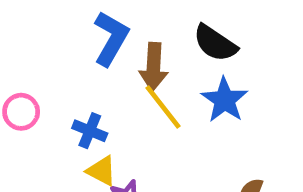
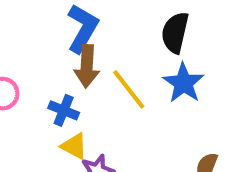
black semicircle: (215, 43) -> (175, 33), turned 69
brown arrow: (154, 67) -> (87, 66), moved

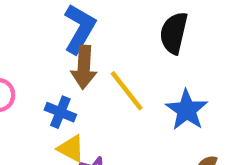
blue star: (183, 83) -> (187, 110), moved

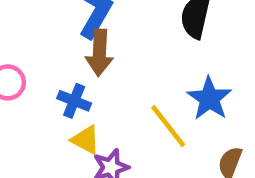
yellow line: (127, 91) -> (168, 126), moved

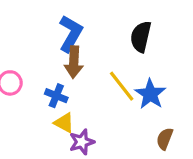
yellow line: (168, 126) -> (122, 86), moved

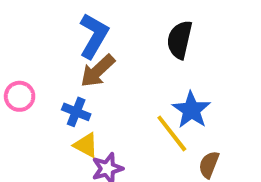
brown arrow: (74, 62) -> (98, 71), turned 44
yellow line: (122, 86) -> (172, 133), moved

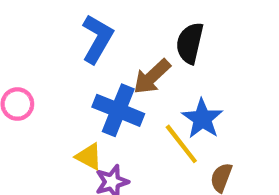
brown arrow: (98, 71) -> (152, 77), moved
blue cross: (76, 112) -> (118, 110), moved, size x1.6

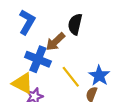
blue star: (202, 119) -> (99, 76), moved
yellow triangle: (89, 157) -> (23, 83), size x1.5

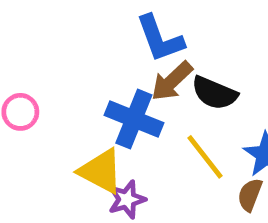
blue L-shape: (27, 22) -> (160, 39), moved, turned 130
black semicircle: (75, 24) -> (214, 93), moved, turned -80

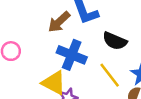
brown arrow: (172, 81) -> (59, 22), moved

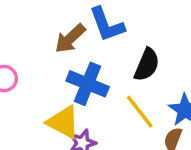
black semicircle: (115, 41) -> (147, 65), turned -90

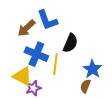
yellow line: (140, 112) -> (55, 64), moved, turned 45

